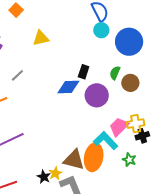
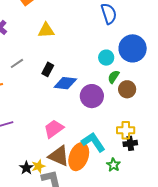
cyan circle: (101, 30) -> (106, 58), moved
black rectangle: (84, 72) -> (48, 69), moved
pink trapezoid: (119, 127) -> (54, 129), moved

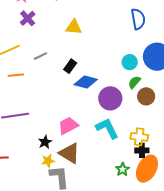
cyan L-shape: (93, 142) -> (107, 128), moved
orange ellipse: (79, 157) -> (147, 169), moved
black star: (26, 168) -> (45, 142), moved

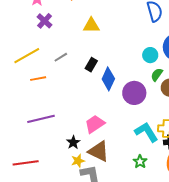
blue diamond: (86, 82) -> (108, 79), turned -75
cyan L-shape: (107, 128) -> (146, 132), moved
green star: (122, 169) -> (140, 162), moved

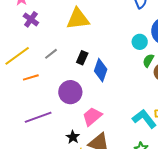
yellow triangle: (91, 25) -> (78, 19), size x1.4
purple circle: (134, 93) -> (70, 92), moved

